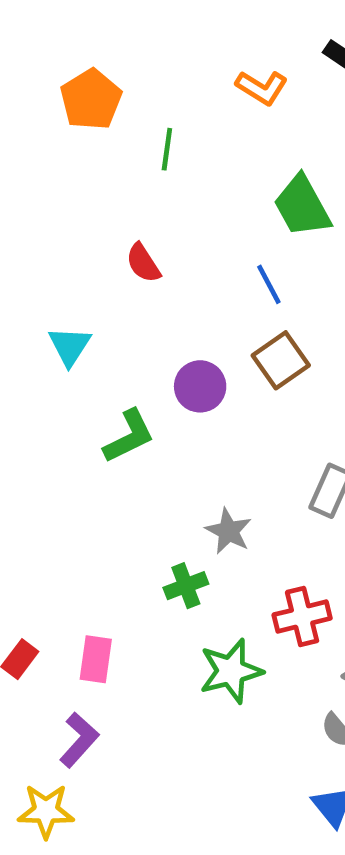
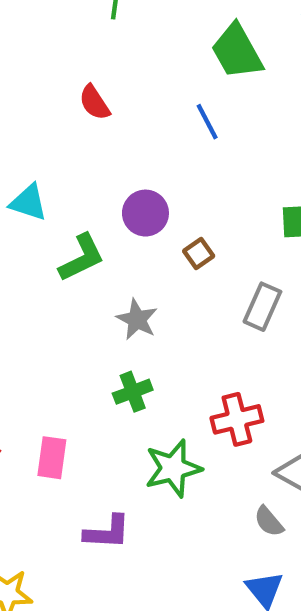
cyan triangle: (70, 346) -> (28, 202), moved, turned -45
brown square: (281, 360) -> (199, 253), moved, size x0.6
gray star: (229, 531) -> (137, 319), moved
purple L-shape: (79, 740) -> (107, 532), moved, turned 51

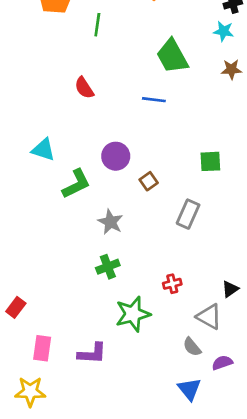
blue line: (207, 122) -> (154, 100), turned -55
red cross: (237, 419) -> (172, 284), size x0.6
pink rectangle: (52, 458) -> (42, 348), moved

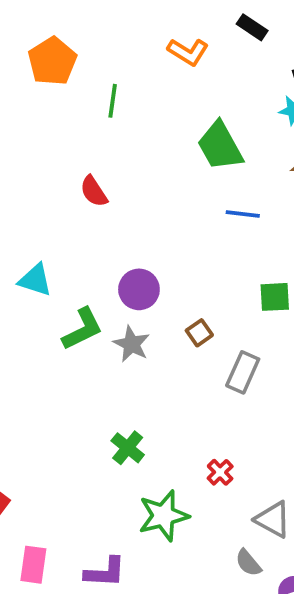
blue line: (154, 100) -> (243, 214), moved
brown square: (149, 181) -> (199, 333), moved
gray star: (110, 222) -> (131, 344), moved
green cross: (108, 267) -> (128, 448), turned -30
red cross: (172, 284) -> (220, 472), turned -30

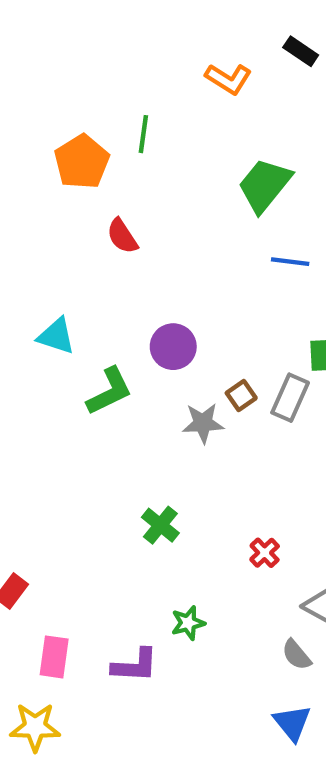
orange pentagon: (52, 61) -> (82, 162), moved
green trapezoid: (220, 146) -> (265, 185), turned 68
gray star: (131, 344) -> (203, 423), moved, turned -30
gray rectangle: (243, 372) -> (290, 398), moved
green star: (163, 516) -> (188, 623), moved, size x0.6

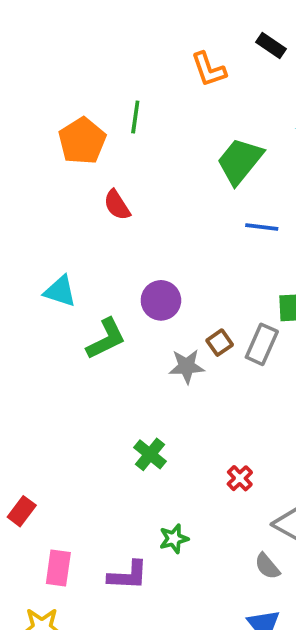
orange L-shape: (228, 79) -> (209, 69), turned 39

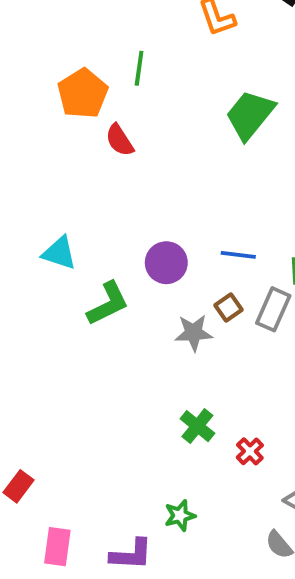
red semicircle: (117, 205) -> (120, 140), moved
blue line: (262, 227) -> (238, 255), moved
green cross: (150, 454) -> (197, 426), moved

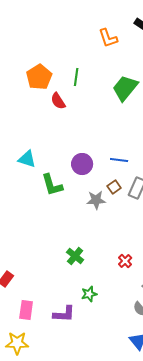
green line: (139, 68) -> (76, 77), moved
green L-shape: (108, 304) -> (52, 185), turned 100
green cross: (197, 426) -> (75, 256), moved

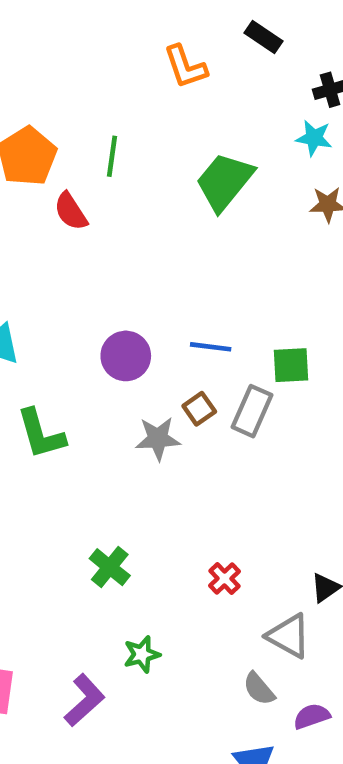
green L-shape: (52, 185) -> (41, 434), moved
purple L-shape: (64, 314) -> (84, 700), turned -45

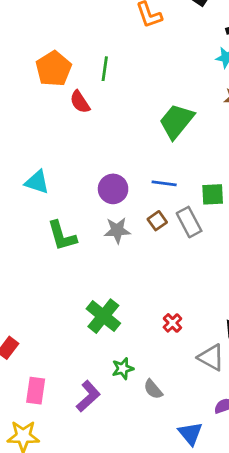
green trapezoid: (224, 182) -> (177, 121), moved
gray rectangle: (252, 411) -> (189, 222), turned -52
gray star: (158, 439) -> (117, 230), moved
green cross: (110, 567) -> (103, 316), size x1.4
gray semicircle: (259, 689) -> (153, 389), moved

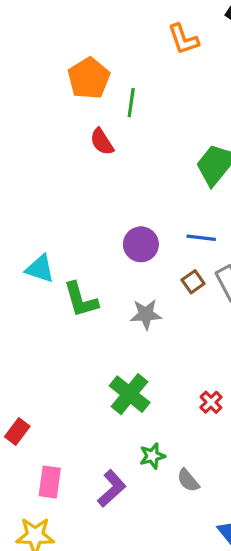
orange pentagon: (54, 69) -> (89, 78), moved
cyan triangle: (37, 182) -> (40, 269), moved
gray star: (117, 230) -> (146, 314), moved

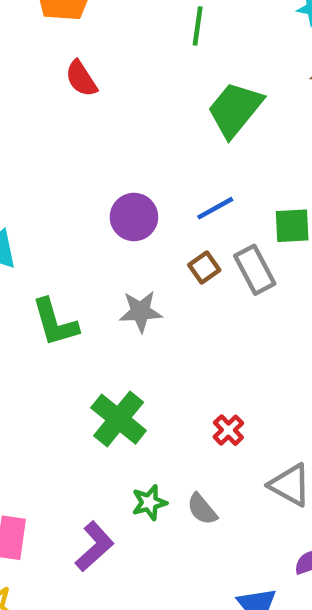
green line: (131, 103) -> (198, 26), moved
blue line: (201, 238) -> (215, 208), turned -36
green L-shape: (81, 300) -> (55, 322), moved
gray semicircle: (188, 480) -> (202, 509), moved

